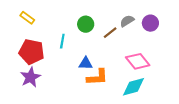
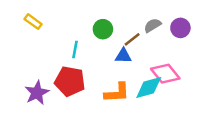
red pentagon: (32, 52) -> (70, 81), moved
blue triangle: (86, 63) -> (123, 56), moved
cyan diamond: (133, 87) -> (149, 88), moved

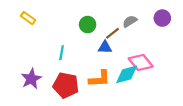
purple circle: (180, 28) -> (162, 18), moved
cyan line: (75, 49) -> (62, 53), moved
red pentagon: (70, 81) -> (66, 85), moved

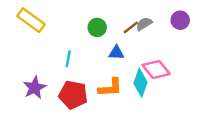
yellow rectangle: (28, 18) -> (31, 20), size x1.6
brown line: (113, 33) -> (131, 27), moved
cyan diamond: (127, 74) -> (140, 83), turned -55

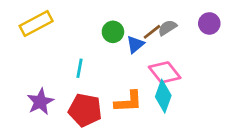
yellow rectangle: (31, 20) -> (36, 23), turned -64
blue triangle: (116, 53) -> (135, 44), moved, turned -42
pink diamond: (156, 70) -> (165, 72), moved

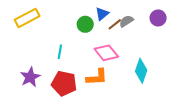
blue triangle: (135, 44) -> (102, 14), moved
pink diamond: (165, 72) -> (106, 53), moved
cyan diamond: (163, 96) -> (141, 71), moved

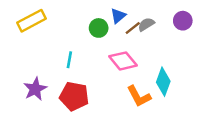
orange L-shape: (97, 77) -> (139, 96), moved, turned 65

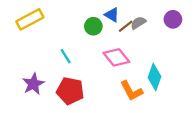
blue triangle: (118, 16) -> (112, 15), turned -49
cyan line: (69, 60) -> (66, 56), turned -42

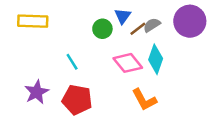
blue triangle: (112, 15) -> (123, 16), turned 35
yellow rectangle: (30, 19) -> (33, 21), turned 30
purple circle: (173, 19) -> (190, 21), size x1.6
cyan diamond: (154, 77) -> (156, 59), moved

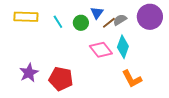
cyan line: (72, 62) -> (58, 22), moved
orange L-shape: (144, 100) -> (132, 79), moved

